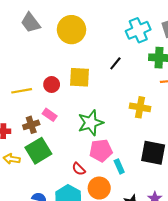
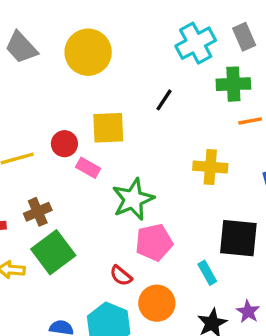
pink rectangle: (50, 115) -> (88, 168), moved
cyan rectangle: (119, 166) -> (207, 273), moved

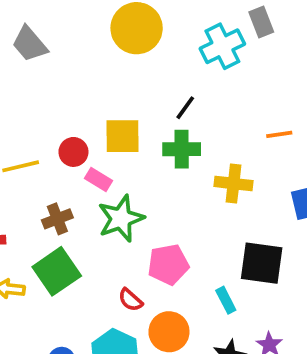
gray rectangle: (244, 37) -> (261, 22), moved
yellow circle: (88, 52) -> (137, 28), moved
green cross: (233, 84) -> (182, 149), moved
green star: (133, 199) -> (121, 219), moved
brown cross: (38, 212) -> (57, 219), moved

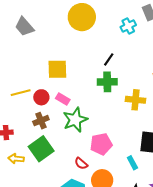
cyan cross: (222, 46) -> (128, 26), size x0.7
yellow square: (122, 136) -> (57, 69), moved
red circle: (73, 152) -> (41, 97), moved

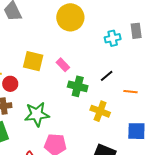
black line: (109, 59) -> (107, 76), moved
pink rectangle: (63, 99) -> (63, 65), moved

